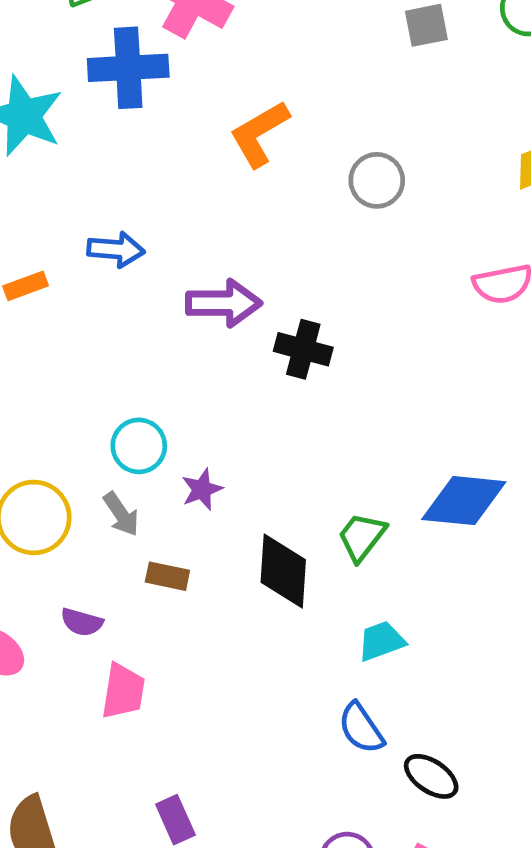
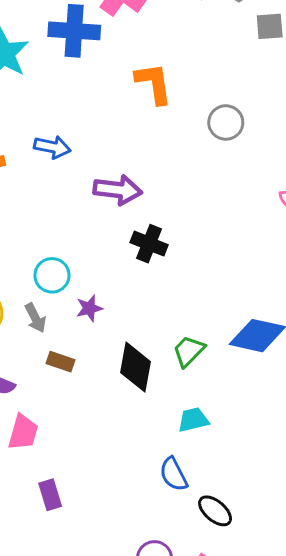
orange L-shape: (259, 134) -> (154, 83), turned 105
black cross: (303, 349) -> (149, 244), moved
purple rectangle: (175, 820) -> (50, 495), moved

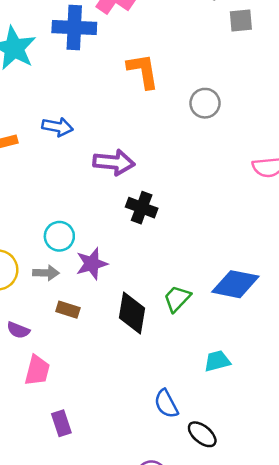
purple star: (89, 308) -> (92, 264), size x1.4
gray arrow: (35, 318) -> (46, 273), turned -60
cyan trapezoid: (193, 420) -> (217, 361), moved

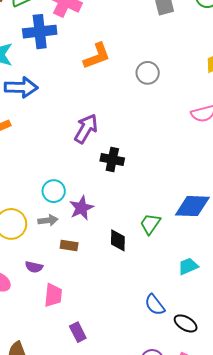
orange L-shape: (143, 71) -> (97, 56), turned 88
blue arrow: (58, 127) -> (21, 87), moved, size x1.4
purple arrow: (114, 162) -> (86, 129), turned -56
black diamond: (132, 313) -> (118, 240), size x0.7

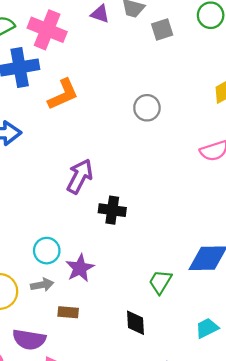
orange L-shape: (97, 56) -> (63, 94), moved
black diamond: (118, 240) -> (135, 323), moved
purple semicircle: (34, 267) -> (29, 340), size x1.6

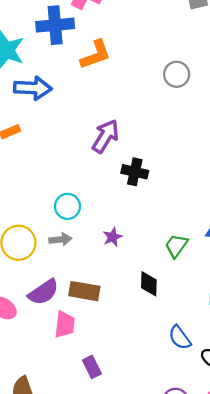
purple star: (80, 268) -> (113, 237), moved, size x0.7
brown rectangle: (68, 312) -> (84, 291), moved, size x1.5
purple semicircle: (29, 340) -> (43, 292), turned -48

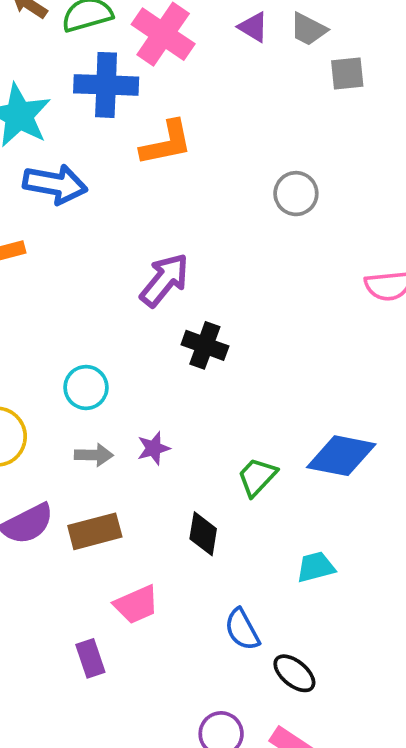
gray arrow: (60, 239) -> (94, 455), moved
brown rectangle: (84, 291) -> (95, 531), turned -32
pink trapezoid: (65, 324) -> (136, 604), moved, turned 52

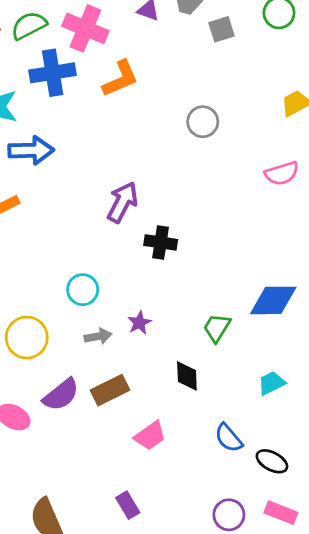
orange L-shape: (166, 143) -> (120, 79), moved
purple rectangle: (90, 658) -> (128, 505), moved

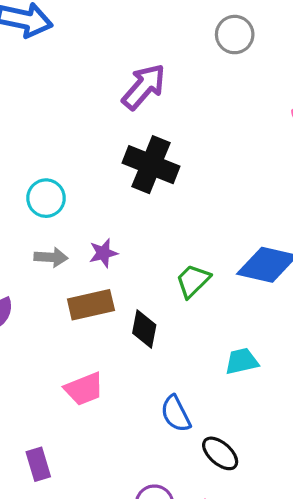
purple arrow: (122, 202) -> (144, 87), moved
black cross: (161, 242) -> (151, 165), size x1.4
brown rectangle: (110, 390) -> (91, 305), moved

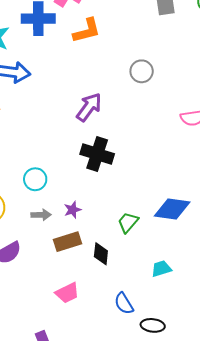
black ellipse: (220, 453) -> (153, 325), turned -30

